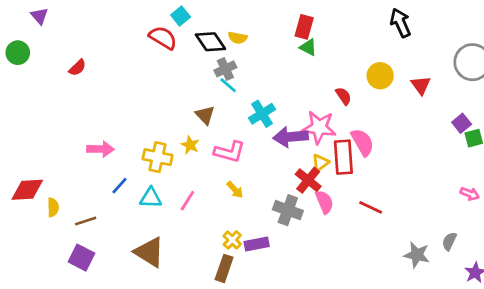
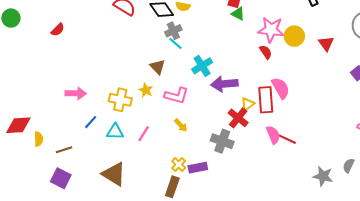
pink star: (319, 127) -> (271, 30), moved
pink semicircle: (324, 202) -> (273, 135), moved

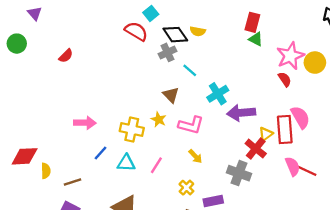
pink star: (271, 30) -> (290, 56), turned -30
gray cross: (173, 31) -> (167, 52), moved
yellow cross: (179, 165) -> (186, 188), moved

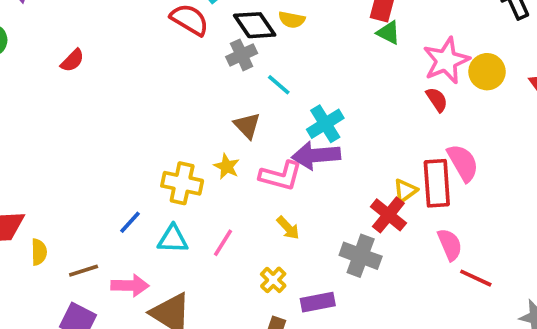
purple arrow: (241, 113) -> (316, 155), moved
pink arrow: (85, 123) -> (130, 286), moved
red line: (307, 171) -> (476, 278), moved

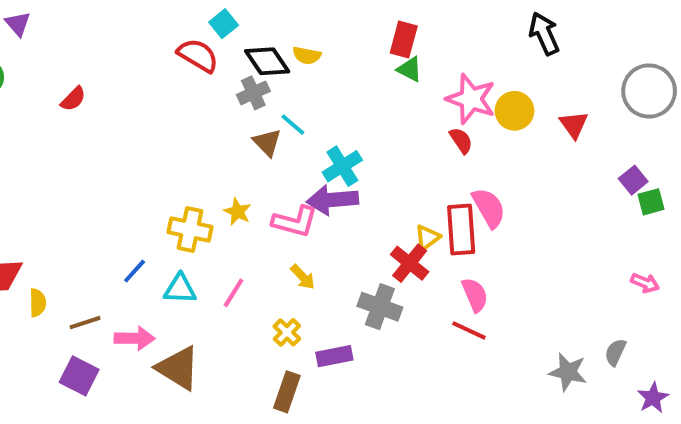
pink star: (446, 61) -> (471, 99), turned -30
brown triangle: (247, 126) -> (267, 142), moved
red line: (476, 278) -> (469, 330), moved

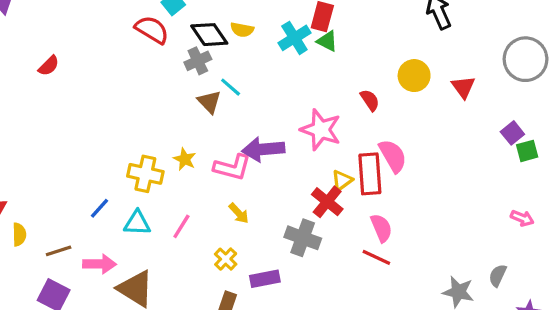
pink star: (471, 99) -> (321, 130), moved
cyan cross: (342, 166) -> (294, 38), moved

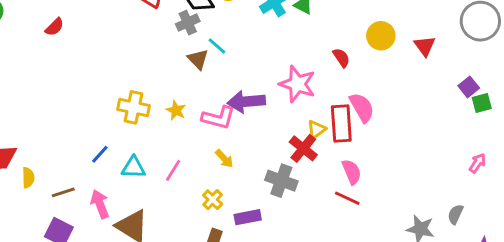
yellow cross: (145, 174) -> (134, 107), moved
pink arrow: (522, 218) -> (477, 163), turned -78
pink arrow: (99, 264) -> (100, 204), turned -112

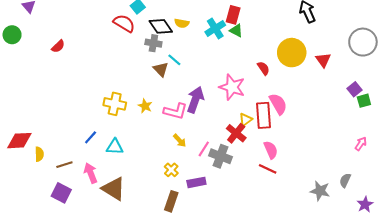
gray cross: (188, 23) -> (153, 43), turned 35
yellow circle: (381, 36) -> (292, 53), size x1.4
purple arrow: (246, 102) -> (195, 100), turned 115
pink line: (173, 170) -> (204, 149), moved

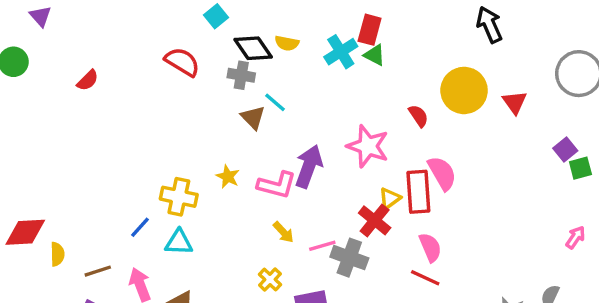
red semicircle: (124, 23) -> (182, 62), moved
yellow cross: (115, 104) -> (179, 197), moved
pink line: (204, 149) -> (322, 246), turned 42

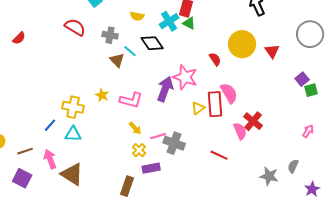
black diamond: (253, 48) -> (152, 43), moved
purple arrow: (309, 166) -> (165, 89), moved
red cross: (375, 220) -> (253, 121), moved
pink semicircle: (430, 247) -> (240, 131), moved
yellow cross: (270, 279) -> (139, 150), moved

